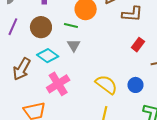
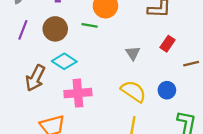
gray triangle: (74, 45) -> (133, 53), moved
pink cross: (58, 84) -> (78, 93), turned 30

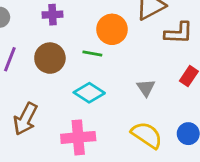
cyan diamond: (64, 61) -> (89, 93), moved

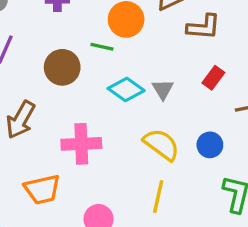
brown circle: (50, 58) -> (62, 67), moved
cyan diamond: (89, 93) -> (126, 90), moved

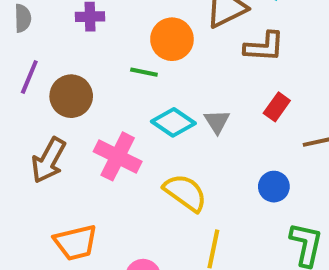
brown circle: (62, 67) -> (71, 96), moved
pink cross: (81, 144) -> (118, 156), moved, turned 30
yellow semicircle: (161, 145) -> (185, 193), moved

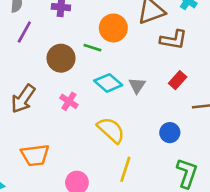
purple line: (29, 77) -> (24, 32), moved
brown circle: (71, 96) -> (61, 58), moved
pink cross: (118, 156) -> (69, 101), size x0.6

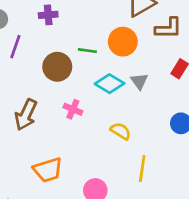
orange circle: (113, 28) -> (123, 42), moved
yellow semicircle: (111, 130) -> (121, 131), size x0.7

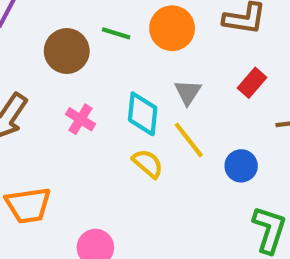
cyan diamond: (110, 84) -> (143, 114), moved, turned 56
yellow line: (142, 168) -> (189, 140), moved, turned -55

